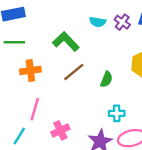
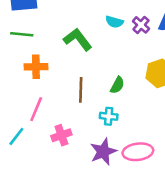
brown line: (74, 72) -> (81, 90), moved, turned -55
cyan cross: (117, 113) -> (109, 116), moved

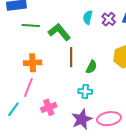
cyan semicircle: (114, 22) -> (88, 17), turned 88
green line: (22, 34) -> (31, 25), moved
orange cross: (36, 67) -> (33, 63), moved
brown line: (81, 90) -> (71, 57), moved

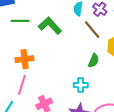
brown line: (71, 57) -> (92, 30), moved, turned -36
green semicircle: (91, 67) -> (94, 61), moved

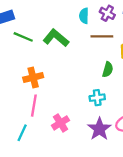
green line: (20, 21) -> (23, 37), turned 30
brown line: (92, 30) -> (102, 36), turned -42

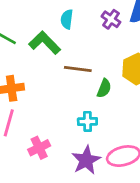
cyan semicircle: (84, 16) -> (67, 19), moved
brown line: (102, 36) -> (78, 69), moved

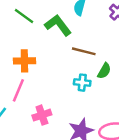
cyan cross: (87, 121) -> (82, 83), moved

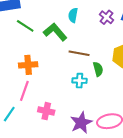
green semicircle: (104, 71) -> (98, 69), turned -40
pink cross: (42, 115) -> (46, 111), turned 35

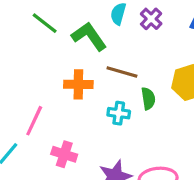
purple cross: (106, 17) -> (151, 19), moved
orange cross: (28, 65) -> (78, 84), moved

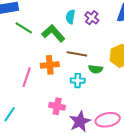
green semicircle: (148, 99) -> (96, 69), turned 112
pink line: (34, 121) -> (27, 77), moved
pink cross: (64, 154) -> (57, 106), moved

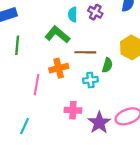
green line: (24, 28) -> (17, 45), moved, turned 72
green semicircle: (96, 69) -> (107, 65), turned -72

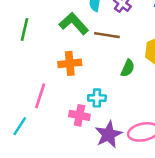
brown line: (85, 52) -> (107, 35), moved
cyan cross: (90, 80) -> (97, 98), moved
pink line: (36, 85) -> (40, 96), moved

